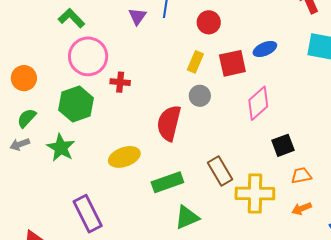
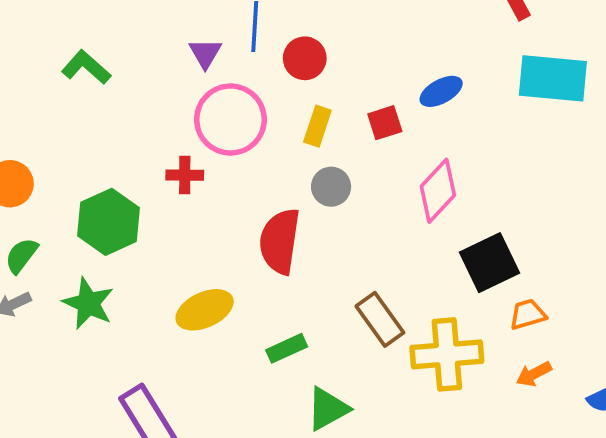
red circle: (209, 22) -> (305, 58), moved
pink circle: (88, 56) -> (230, 119), moved
red square: (232, 63) -> (385, 123), size x0.7
black square: (283, 145) -> (490, 263), size x1.4
green rectangle: (167, 182) -> (287, 348), size x0.7

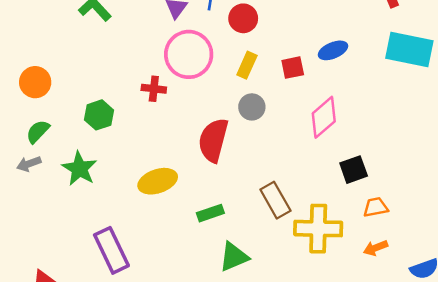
green hexagon: (109, 222) -> (99, 115), size x0.7
black square: (490, 263) -> (354, 170), size x0.7

